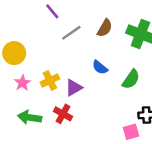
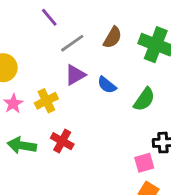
purple triangle: (74, 88) -> (75, 75), moved

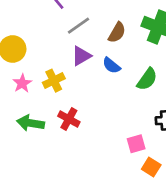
brown semicircle: (113, 37) -> (117, 33), moved
pink square: (144, 163) -> (136, 144), moved

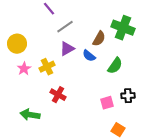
brown semicircle: (117, 33) -> (99, 39), moved
green arrow: (30, 123) -> (30, 115), moved
pink square: (136, 144) -> (107, 103), moved

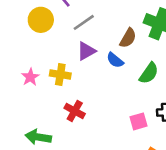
yellow circle: (17, 44) -> (41, 20), moved
yellow cross: (47, 67) -> (60, 75), turned 35

